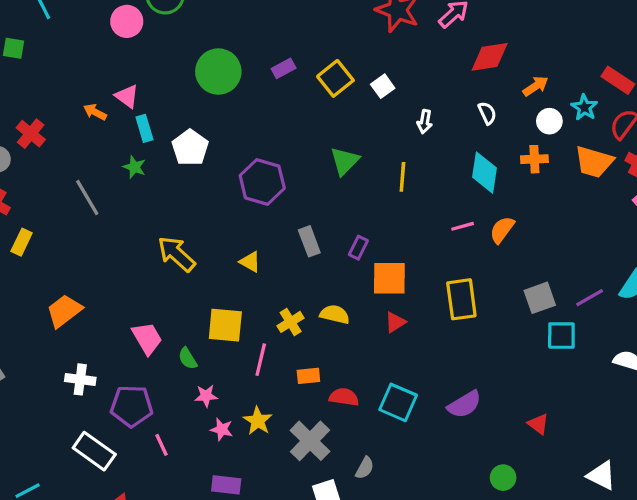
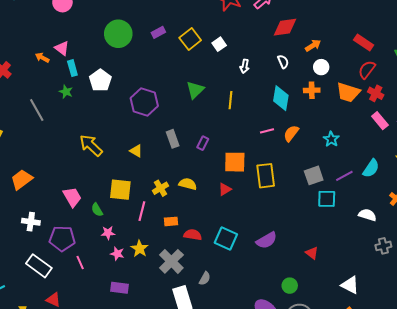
cyan star: (584, 107) -> (331, 139), moved
orange square: (389, 278) -> (235, 162), moved

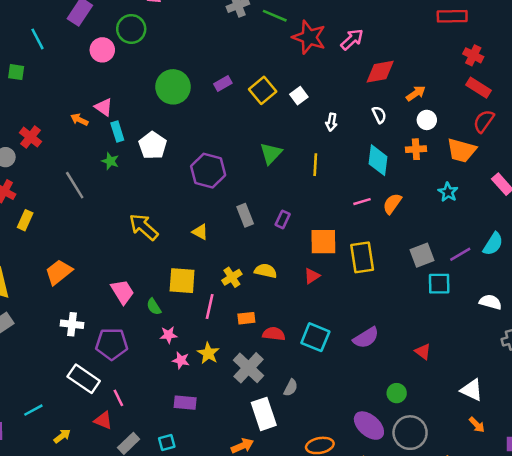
red cross: (376, 93) -> (473, 55), moved
cyan star: (331, 139) -> (448, 192), moved
pink line: (80, 263) -> (118, 398), moved

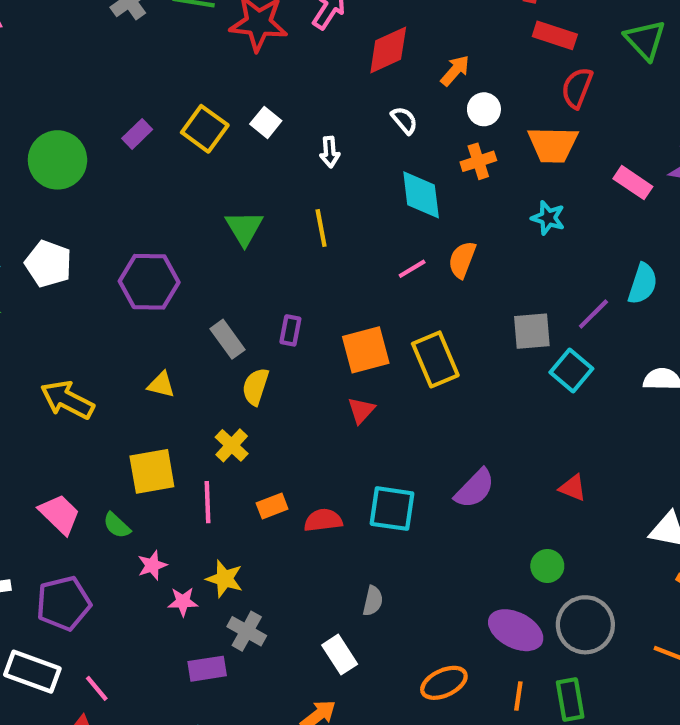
gray square: (422, 255) -> (532, 331), turned 30
yellow semicircle: (266, 271) -> (255, 387), moved, turned -70
cyan square: (439, 284) -> (571, 370), turned -35
gray cross: (249, 368) -> (247, 631), moved, size x0.7
white rectangle: (264, 414) -> (340, 655), size x0.7

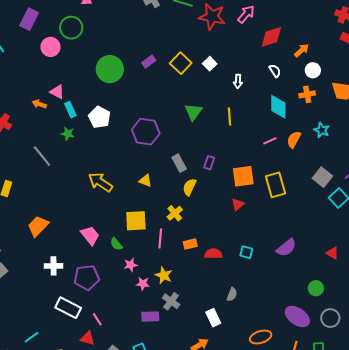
cyan star: (548, 218) -> (322, 130), moved
gray square: (532, 331) -> (322, 177), turned 36
cyan square: (392, 509) -> (246, 252), size x0.6
gray circle: (585, 625) -> (330, 318), size x0.7

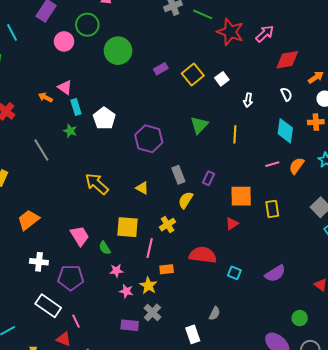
green circle: (110, 69) -> (118, 51), moved
yellow rectangle: (275, 185) -> (272, 209), size x0.7
orange rectangle: (190, 244) -> (167, 269), moved
red semicircle: (213, 254) -> (203, 255), moved, size x1.5

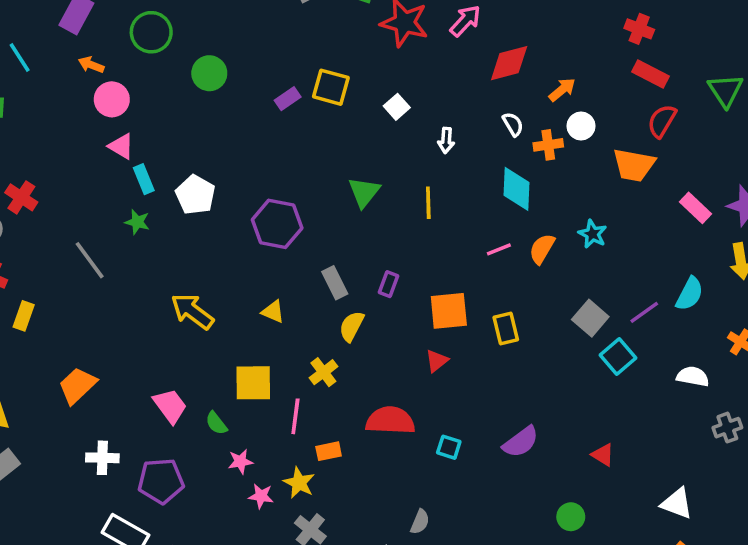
pink circle: (64, 41) -> (112, 99), moved
green circle: (118, 51) -> (209, 73), size x0.7
yellow square: (193, 74) -> (331, 87), moved, turned -30
orange arrow: (45, 97) -> (91, 65), moved
orange cross: (316, 122) -> (548, 145), moved

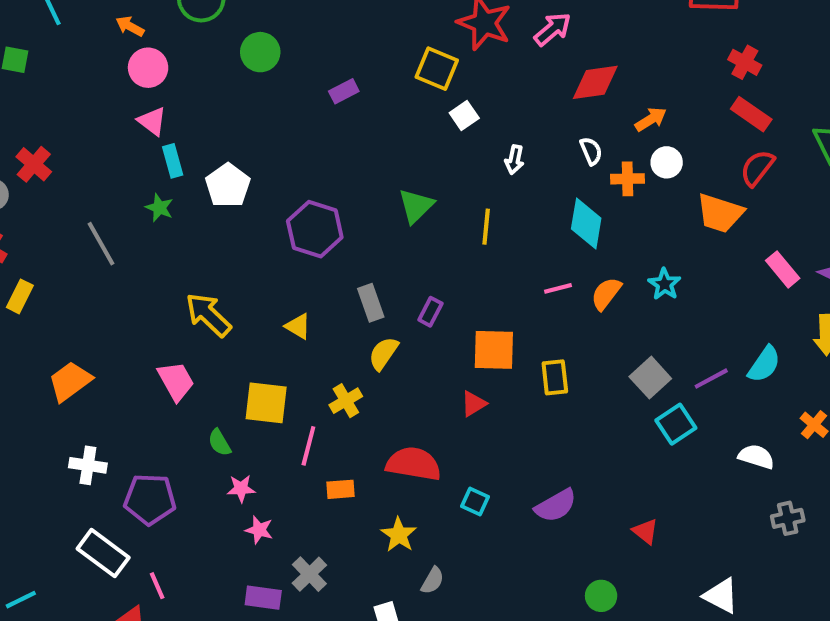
yellow square: (331, 87) -> (437, 69), moved
pink trapezoid: (170, 406) -> (176, 381), moved
yellow star: (299, 483) -> (399, 535), moved

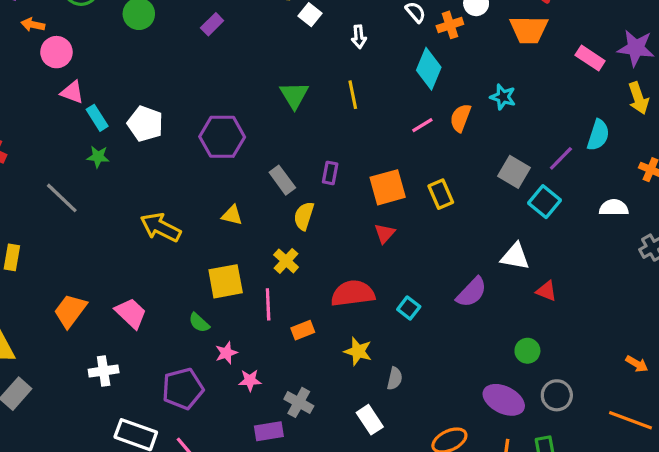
cyan diamond: (586, 223) -> (429, 69), turned 30
pink trapezoid: (176, 381) -> (131, 313), moved
purple pentagon: (150, 499) -> (183, 389), moved
cyan square: (475, 502) -> (409, 308), turned 30
white triangle: (721, 596) -> (515, 256), moved

